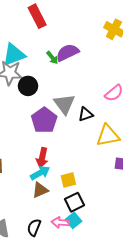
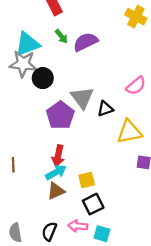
green arrow: (52, 58) -> (61, 36), moved
cyan square: (73, 220) -> (102, 234), moved, turned -35

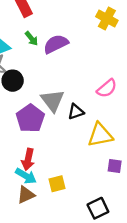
cyan arrow: (56, 172) -> (26, 176), turned 60
black square: (93, 204) -> (98, 208), moved

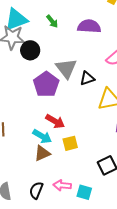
green arrow: (31, 38) -> (52, 21), moved
purple semicircle: (56, 44) -> (89, 26), moved, turned 30
red arrow: (28, 159) -> (55, 121), moved, turned -72

